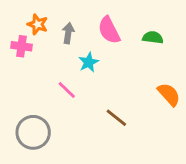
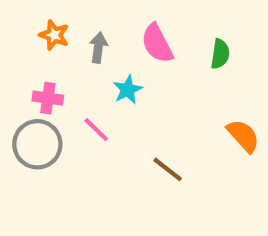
green semicircle: (153, 37) -> (220, 54), turned 90
pink cross: (21, 46) -> (48, 98), moved
gray circle: (33, 132) -> (37, 144), moved

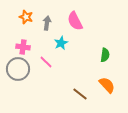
green semicircle: (220, 54) -> (105, 55), moved
orange semicircle: (243, 136) -> (107, 85), moved
brown line: (168, 169) -> (80, 94), moved

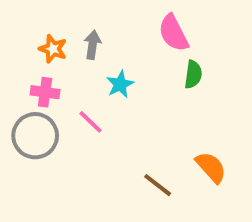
orange star: (26, 17) -> (53, 49), moved
pink semicircle: (75, 21) -> (173, 33), moved
green semicircle: (105, 55) -> (193, 74), moved

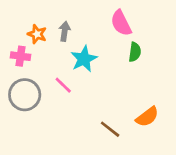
cyan star: (120, 84) -> (84, 59), size x1.4
pink cross: (45, 92) -> (21, 56), moved
orange semicircle: (211, 167) -> (147, 117), turned 95

